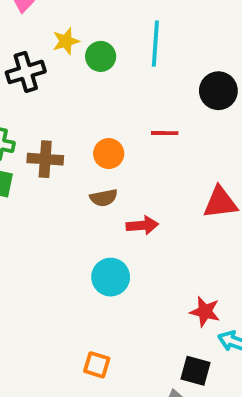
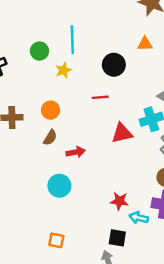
yellow star: (66, 41) -> (63, 70), moved
red line: (165, 133) -> (100, 97), moved
brown semicircle: (104, 198) -> (50, 137), turned -42

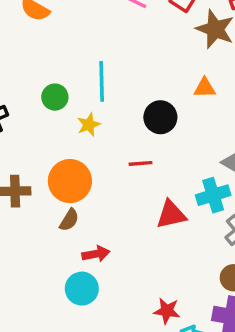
orange circle: (50, 110) -> (70, 181), size x1.6
red arrow: (76, 152) -> (96, 254), moved

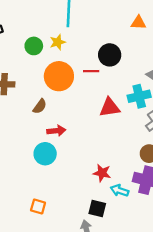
green circle: (55, 97) -> (34, 46), moved
black circle: (160, 117) -> (110, 55), moved
orange circle: (70, 181) -> (59, 76), moved

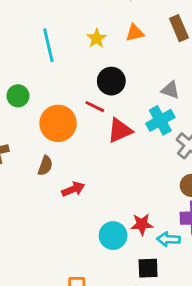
yellow star: (58, 42) -> (97, 38), moved
red line: (91, 71) -> (95, 107), turned 42
red triangle: (110, 107) -> (120, 130), moved
cyan circle: (45, 154) -> (113, 236), moved

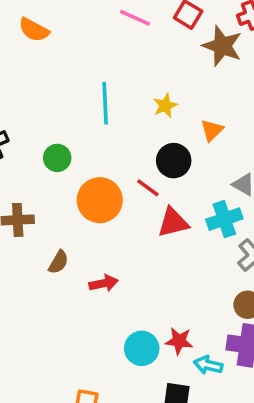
orange triangle: (135, 33) -> (212, 130), moved, turned -42
brown semicircle: (45, 166) -> (58, 262), moved

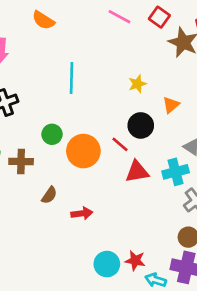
cyan line: (105, 103) -> (72, 78), moved
green circle: (57, 158) -> (52, 134), moved

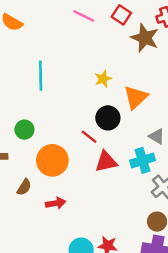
orange triangle: (171, 105) -> (136, 97), size x1.5
orange circle: (83, 151) -> (52, 160), moved

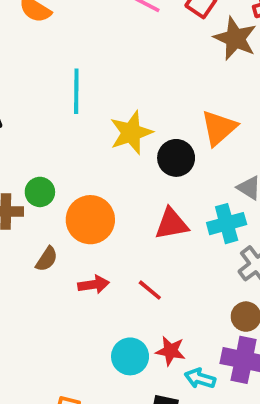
yellow star: (103, 79) -> (131, 133), moved, size x1.6
green circle: (24, 130) -> (40, 192), moved
red line: (89, 137) -> (150, 290), moved

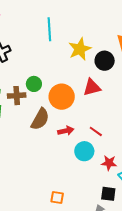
red triangle: (172, 224) -> (92, 87), moved
brown semicircle: (47, 259) -> (40, 119), size x1.6
cyan circle: (130, 356) -> (84, 151), moved

